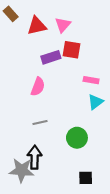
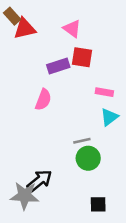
pink triangle: (63, 25) -> (72, 29), turned -35
red triangle: (37, 26) -> (25, 29), moved
gray line: (40, 123) -> (82, 141), moved
black arrow: (35, 157) -> (40, 181), turned 50

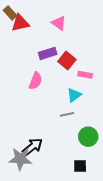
red square: (82, 57) -> (67, 61), moved, turned 30
cyan triangle: (109, 117) -> (74, 95), moved
green circle: (88, 158) -> (88, 137), moved

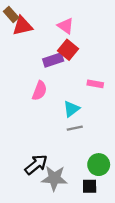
red square: (67, 61) -> (68, 50), moved
cyan triangle: (74, 95) -> (71, 109), moved
green circle: (88, 137) -> (99, 165), moved
gray star: (20, 159) -> (54, 178), moved

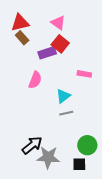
brown rectangle: (11, 14) -> (22, 38), moved

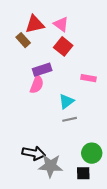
red triangle: (20, 23) -> (35, 24), moved
purple rectangle: (47, 53) -> (42, 70), moved
black arrow: (32, 145) -> (34, 153), turned 50

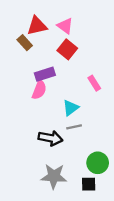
pink rectangle: (89, 78) -> (94, 83), turned 48
black arrow: (34, 153) -> (50, 138), moved

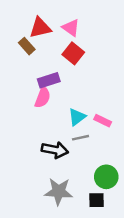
pink rectangle: (94, 83) -> (103, 121), moved, turned -32

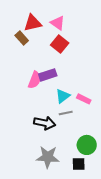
purple rectangle: (49, 80) -> (48, 75), moved

